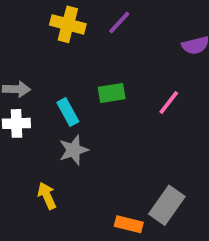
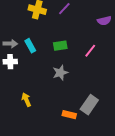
cyan rectangle: (68, 112) -> (30, 46), moved
gray star: (74, 150) -> (60, 73), moved

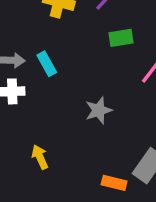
green rectangle: (60, 46) -> (121, 38), moved

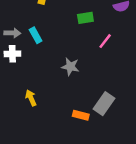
gray star: (99, 110) -> (70, 67), turned 30

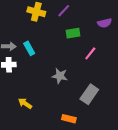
yellow arrow: (31, 98) -> (25, 103), turned -32
gray rectangle: (104, 104) -> (89, 94), moved

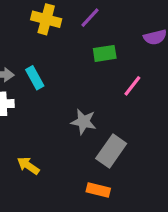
gray rectangle: (89, 94) -> (111, 151), moved

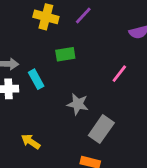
green rectangle: (105, 53) -> (65, 54), moved
cyan rectangle: (35, 78) -> (36, 79), moved

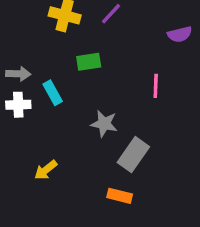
pink line: (119, 74) -> (156, 86), turned -36
yellow arrow: (31, 142) -> (46, 170), turned -72

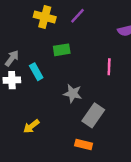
gray arrow: (18, 74) -> (12, 58), turned -56

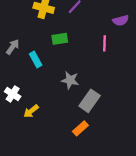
pink line: (109, 67) -> (105, 43), moved
white cross: (12, 80) -> (13, 94), moved, turned 35
orange rectangle: (84, 144) -> (80, 128), turned -56

